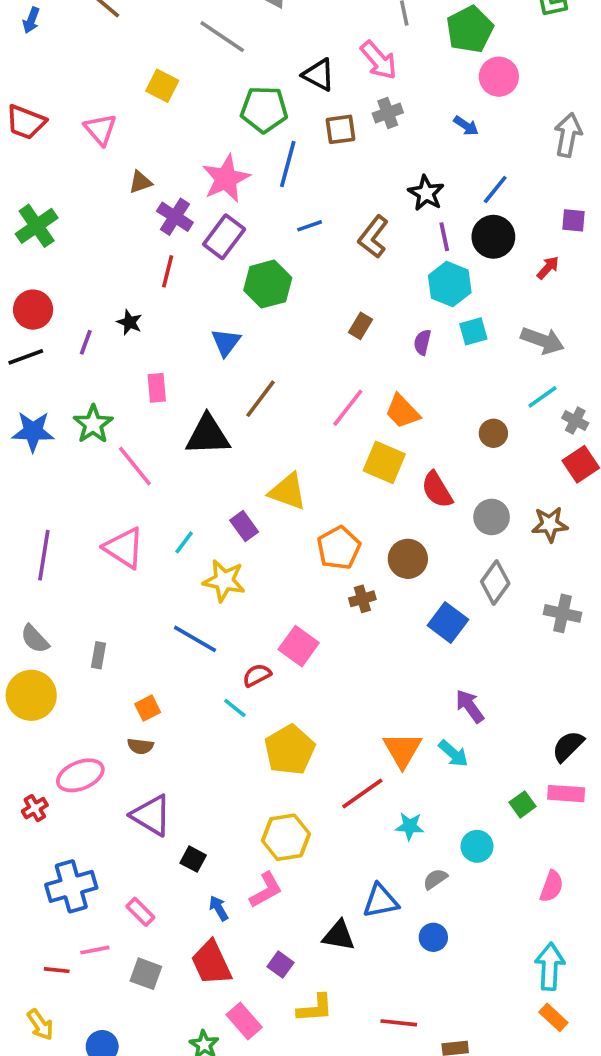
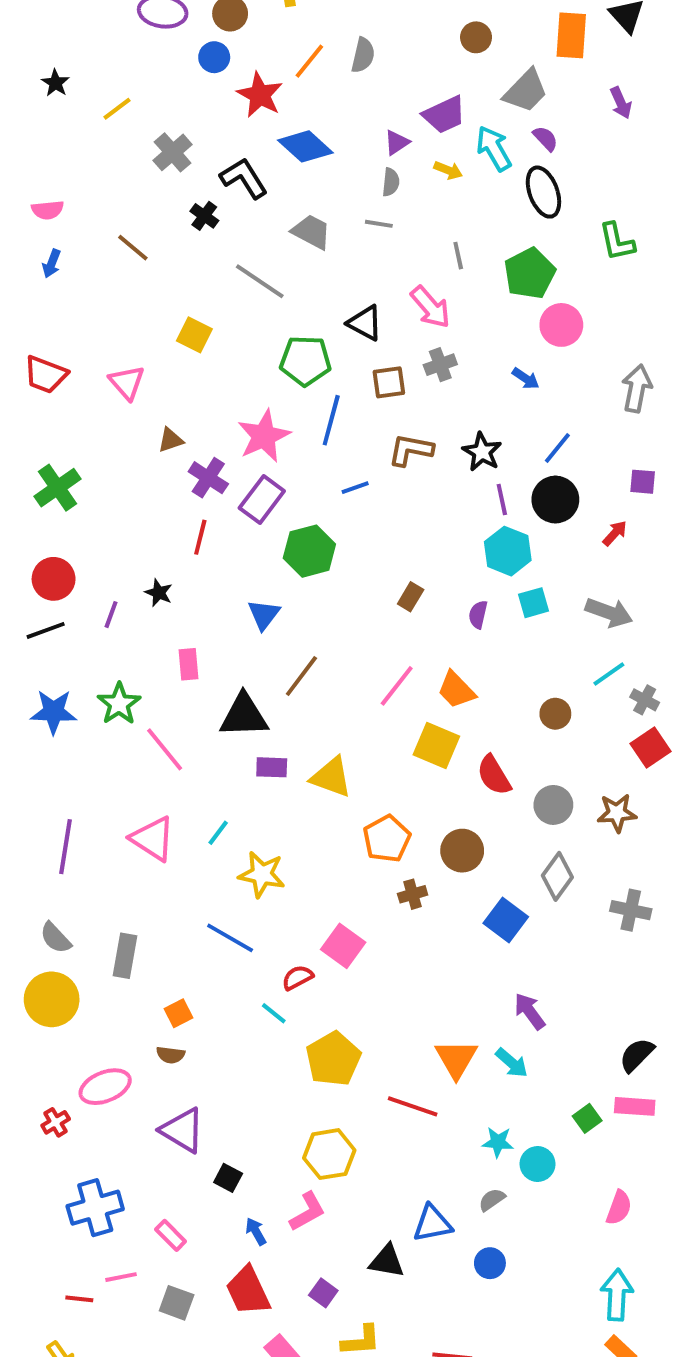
brown L-shape: (373, 237) -> (411, 450), moved, turned 63
purple rectangle: (244, 526) -> (272, 767), moved, turned -52
gray rectangle: (99, 655) -> (125, 956), size x1.5
red line: (362, 794) -> (413, 1106), turned 54
cyan star: (410, 826) -> (498, 1142), moved

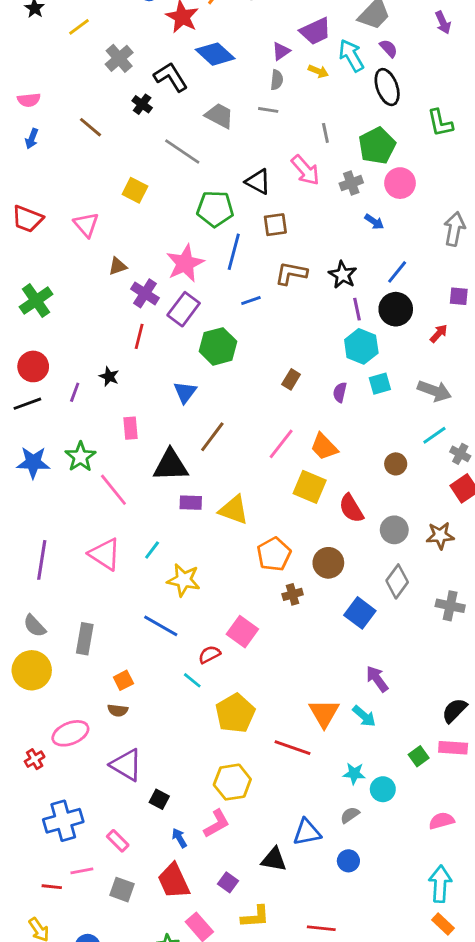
gray cross: (440, 365) -> (351, 183), moved
pink semicircle: (619, 1208) -> (442, 821), turned -125

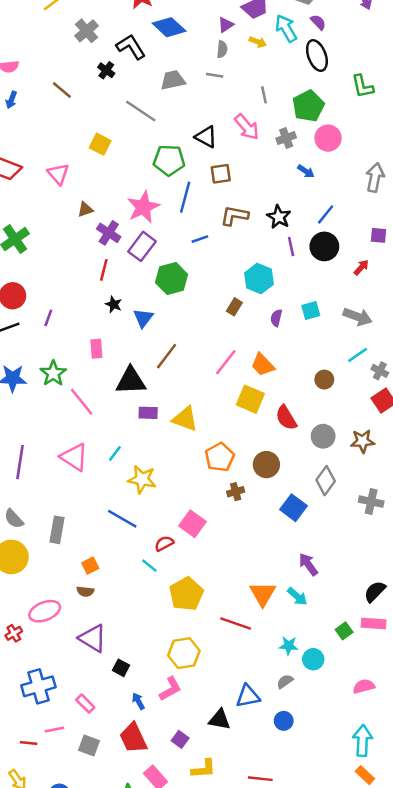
gray trapezoid: (219, 116) -> (173, 80), turned -40
cyan hexagon: (361, 346) -> (259, 279), moved
black star: (109, 377) -> (114, 304), moved

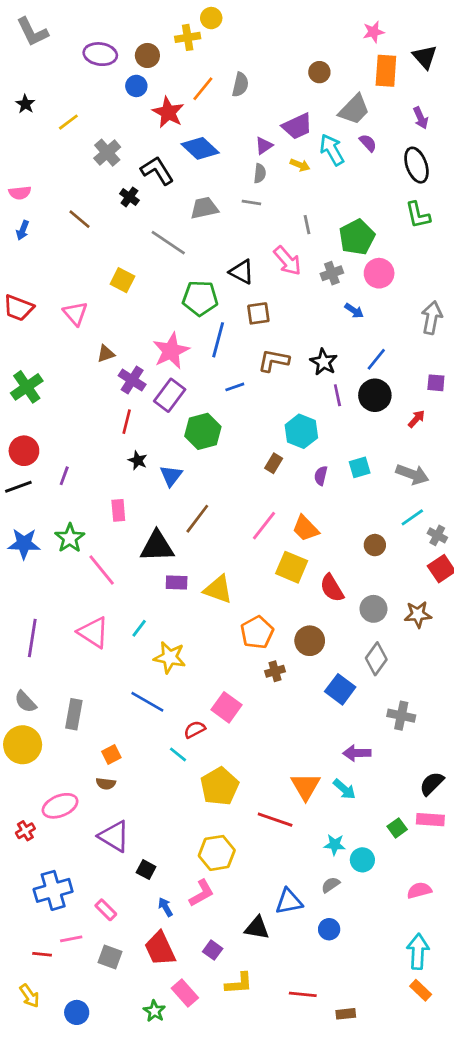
black ellipse: (317, 55) -> (416, 165), moved
gray cross: (371, 502) -> (401, 716), moved
purple arrow: (308, 564) -> (357, 753), turned -55

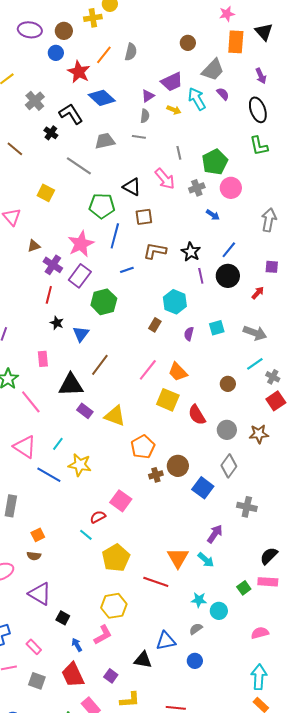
purple rectangle: (177, 582) -> (85, 411), turned 35
brown circle: (310, 641) -> (178, 466), moved
blue line: (147, 702) -> (49, 475), moved
purple arrow: (357, 753) -> (215, 534), turned 126

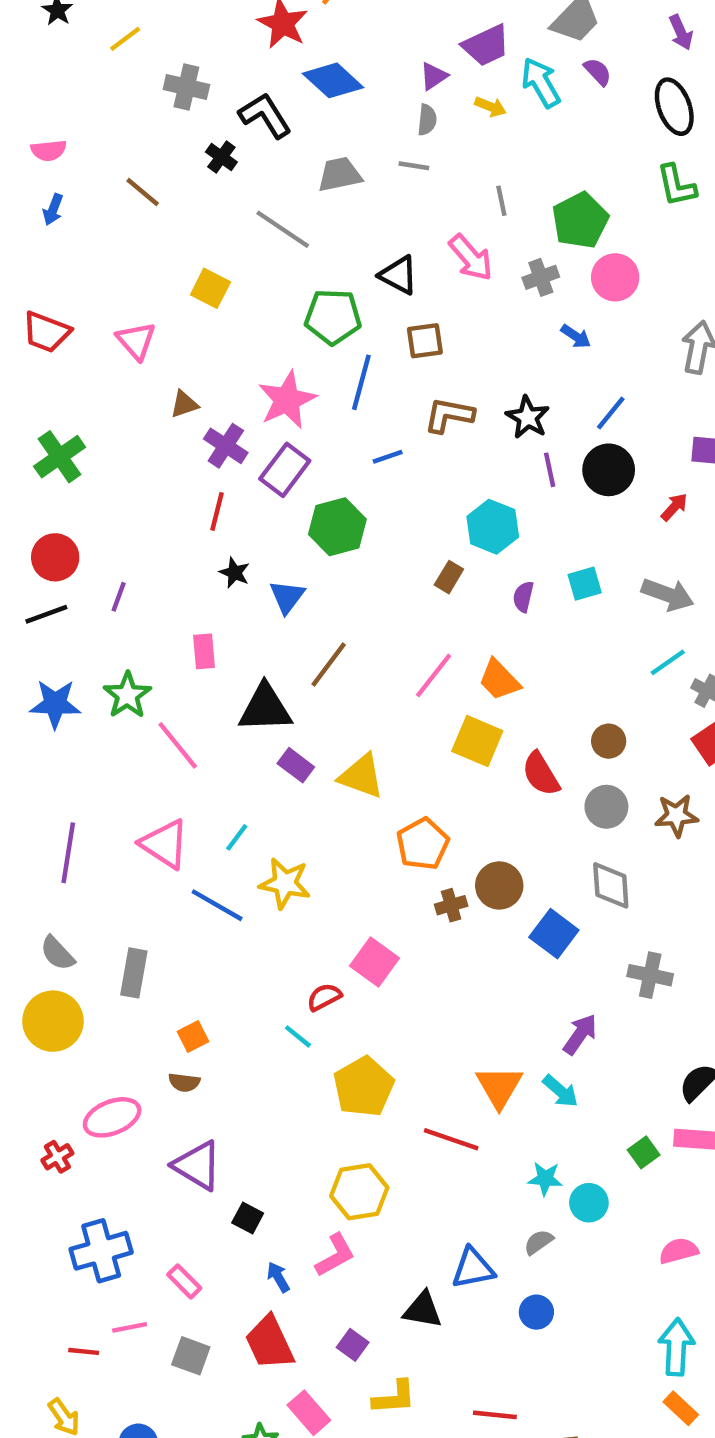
gray cross: (35, 101) -> (186, 87), turned -36
brown circle: (228, 384) -> (609, 741), moved
gray diamond: (229, 466) -> (611, 885), turned -40

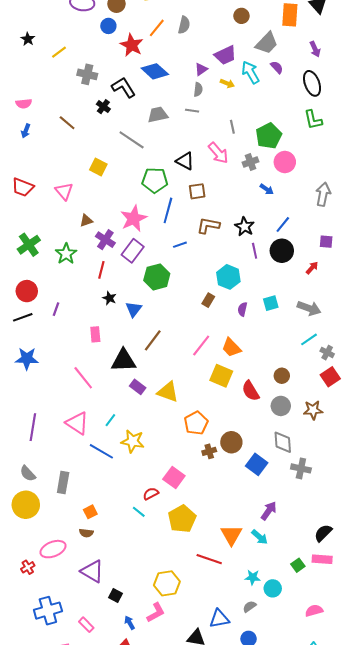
green star: (127, 695) -> (66, 254), moved
gray cross: (650, 975) -> (301, 468), moved
yellow pentagon: (364, 1087) -> (182, 519), moved

